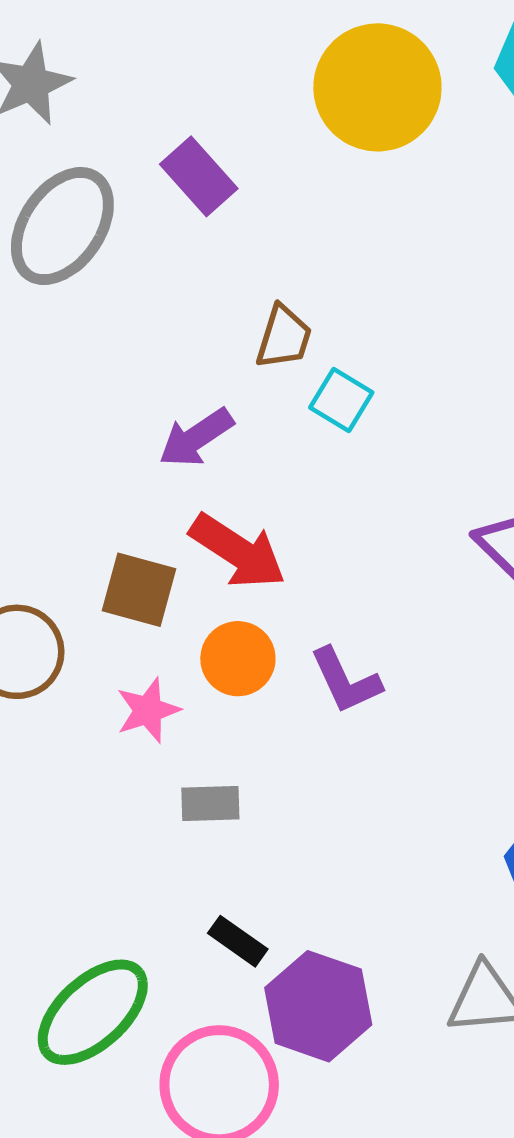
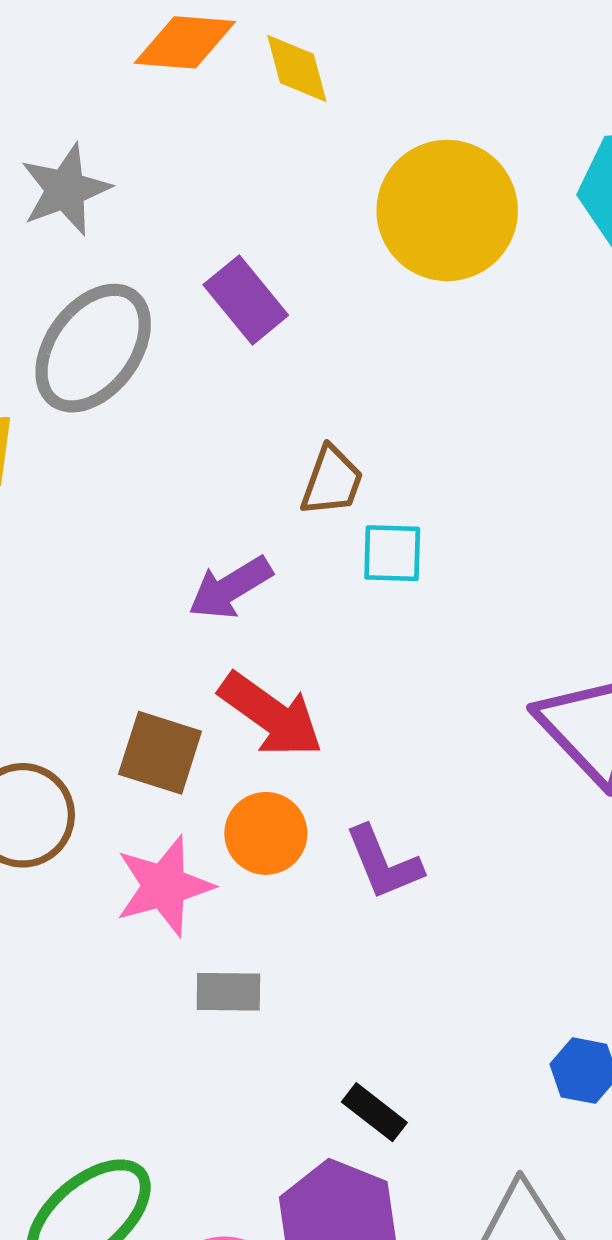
cyan square: (341, 400) -> (392, 553), turned -32
pink star: (148, 710) -> (164, 886), size x1.4
black rectangle: (238, 941) -> (374, 1112), moved

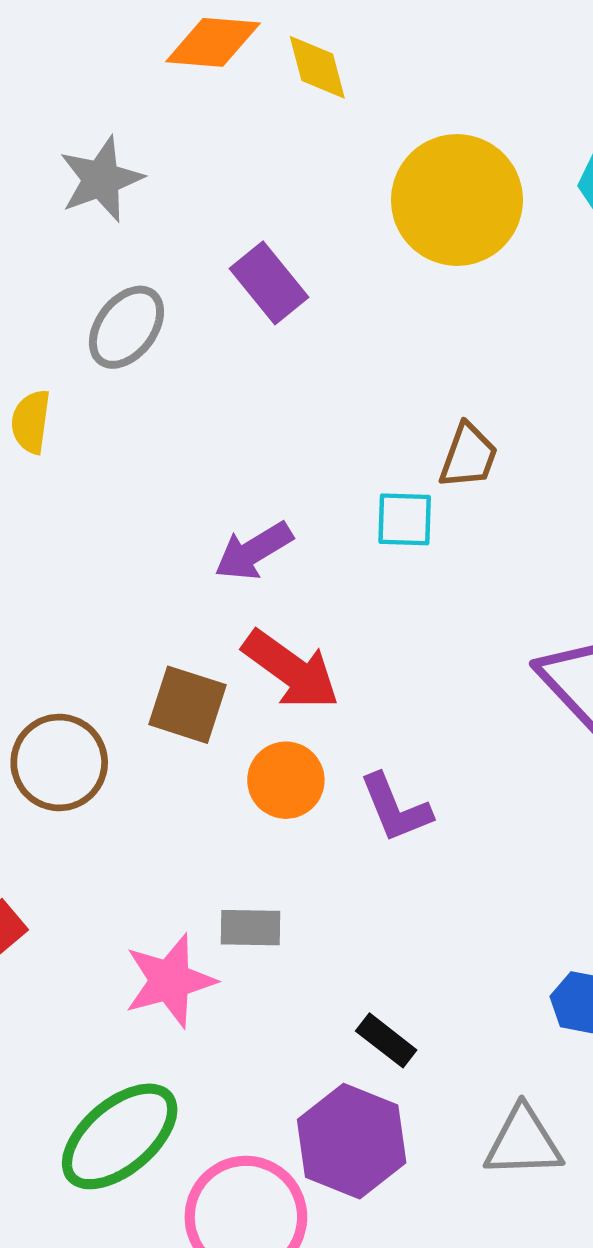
gray ellipse: (93, 348) -> (126, 327), size x0.7
brown trapezoid: (332, 481) -> (468, 456), moved
pink star: (164, 886) -> (170, 981), moved

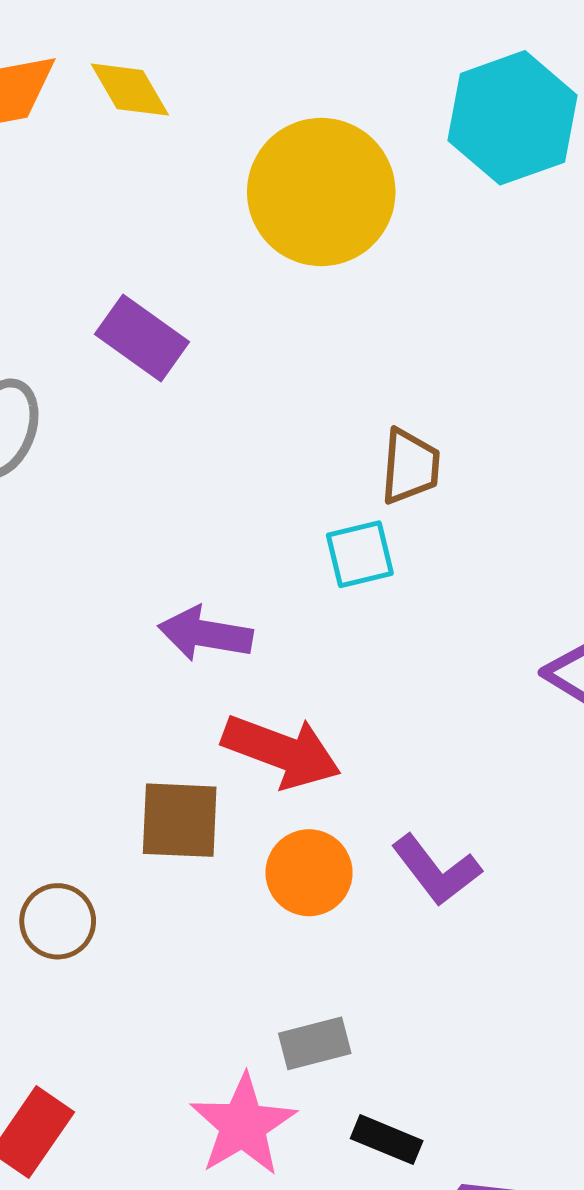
purple arrow: (254, 551) -> (205, 634), turned 56
brown circle: (59, 762) -> (58, 921), size x0.7
black rectangle: (386, 1040) -> (387, 1140), moved

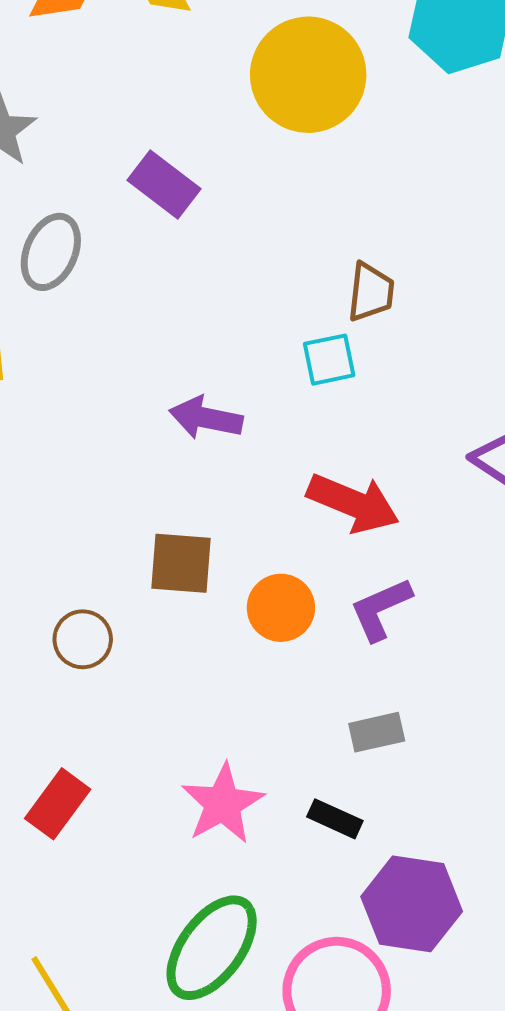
red arrow: (281, 751) -> (353, 503), moved
purple L-shape: (436, 870) -> (381, 609), turned 102
gray rectangle: (315, 1043) -> (377, 732), moved

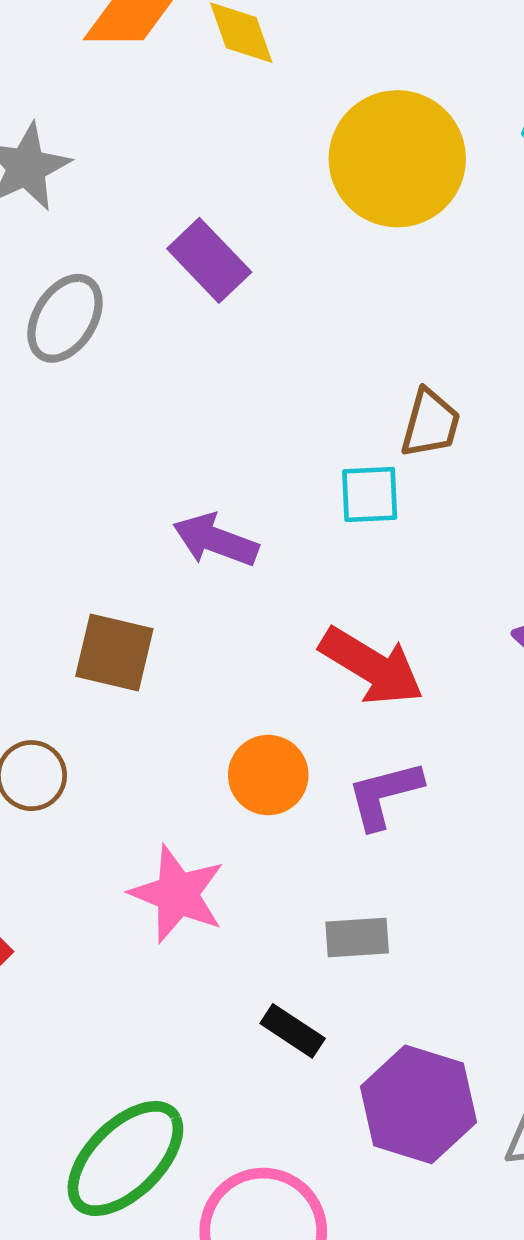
brown square: (181, 563) -> (114, 653), moved
pink star: (223, 804) -> (177, 894), moved, turned -30
purple hexagon: (412, 904) -> (418, 1104), moved

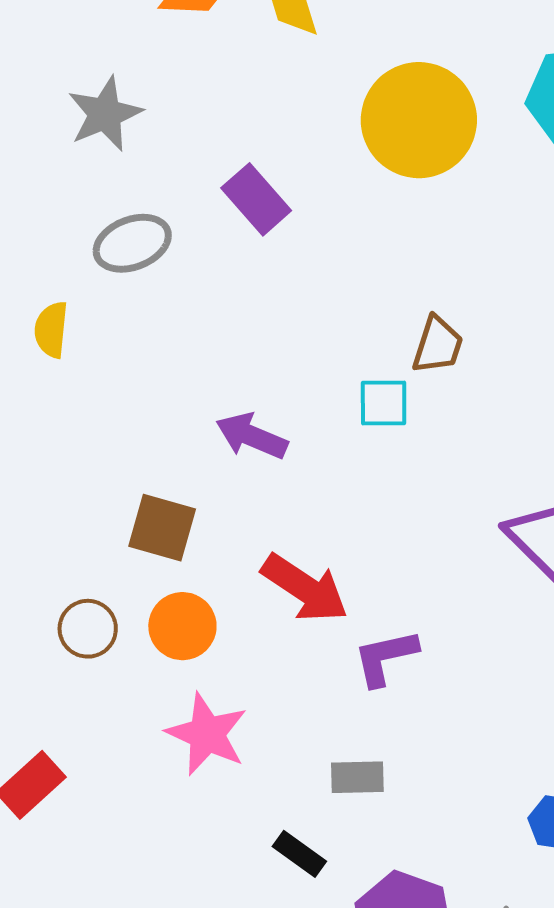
gray ellipse: (65, 318) -> (132, 243), turned 34
red arrow: (372, 666) -> (305, 588), moved
orange circle: (268, 775) -> (182, 626), moved

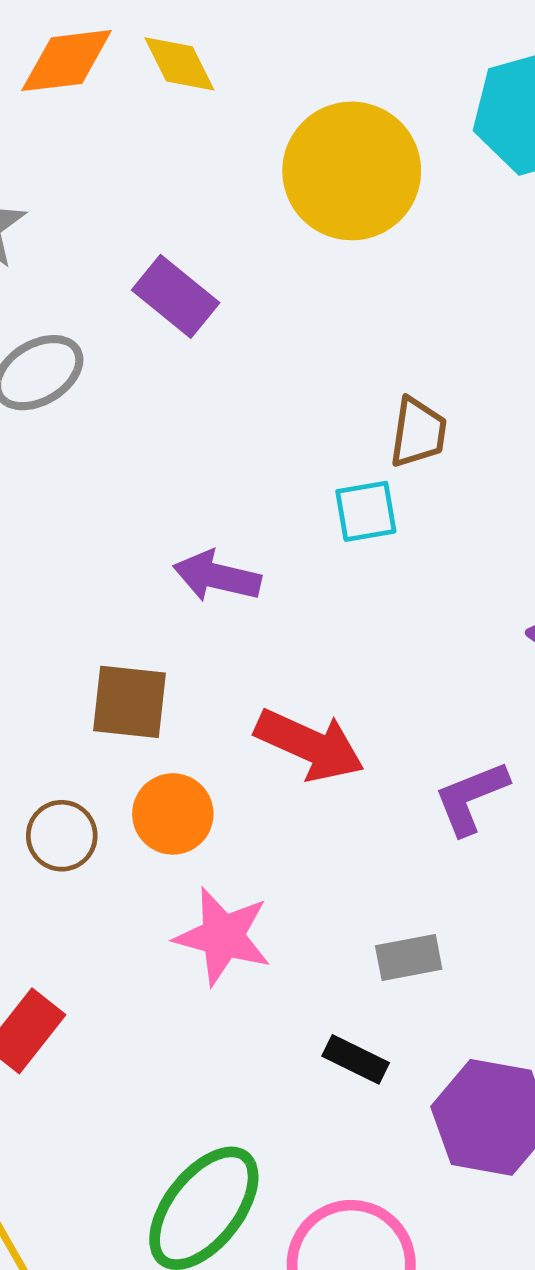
purple L-shape: (385, 657) -> (471, 798), moved

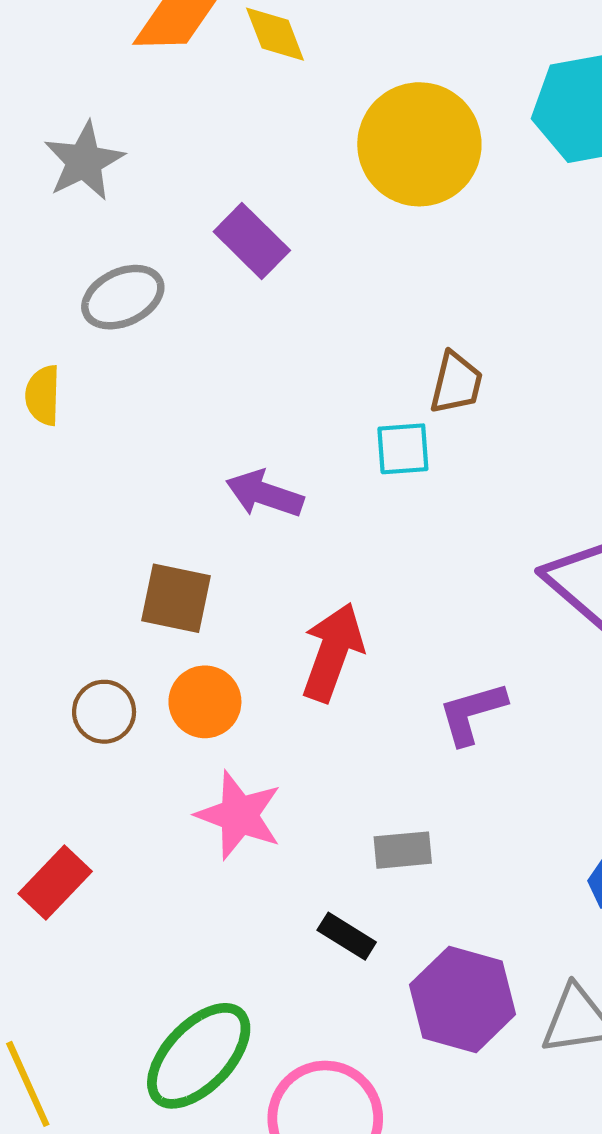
red arrow: (310, 745) -> (333, 652), turned -100

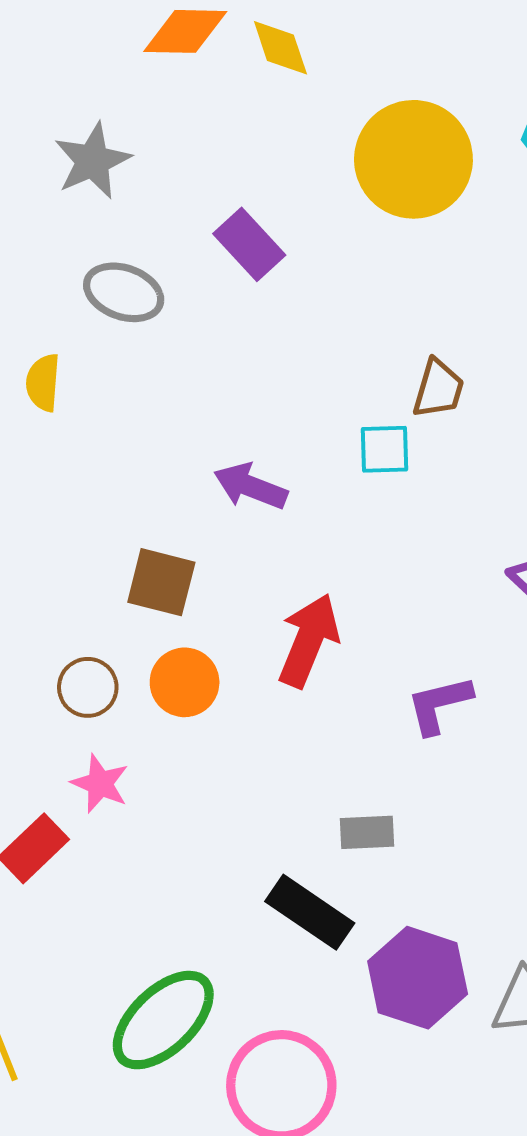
gray ellipse: (123, 297) -> (124, 292), turned 42
pink star: (239, 815) -> (100, 784), moved, size x0.7
black rectangle: (347, 936) -> (310, 912), size x1.6

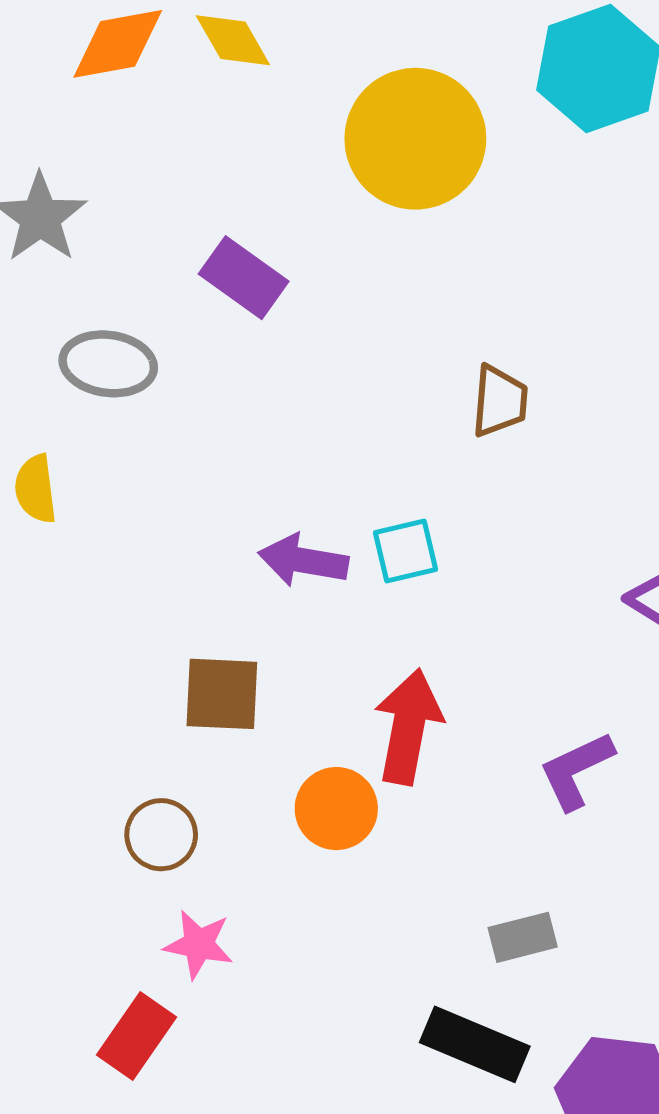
cyan square: (385, 449) -> (405, 551), moved
orange circle: (185, 682) -> (336, 809), moved

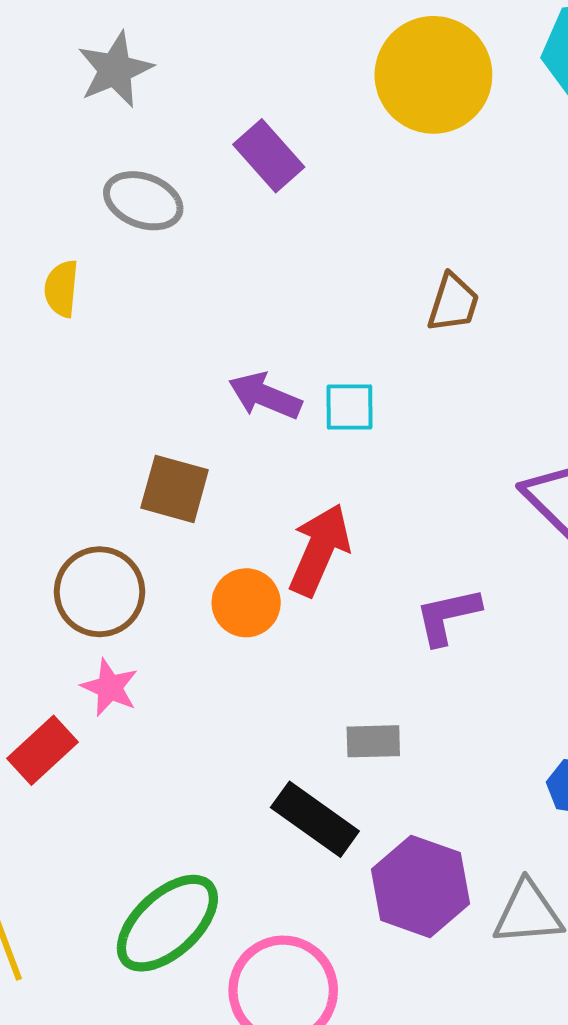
brown circle: (161, 835) -> (99, 592), size x1.5

